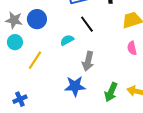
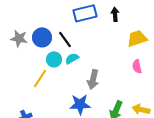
black line: (87, 24) -> (65, 39), moved
cyan circle: (15, 42) -> (54, 59), moved

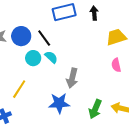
cyan semicircle: (72, 58) -> (51, 57), turned 72
yellow line: (40, 78) -> (19, 89), moved

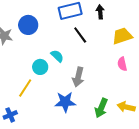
blue circle: (21, 36) -> (28, 25), moved
black line: (44, 38) -> (80, 35), moved
cyan circle: (33, 58) -> (40, 67), moved

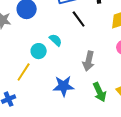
gray arrow: (78, 77) -> (89, 61), moved
green arrow: (101, 108) -> (100, 92), turned -48

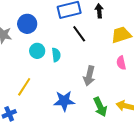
cyan semicircle: (56, 40) -> (56, 55), turned 40
cyan circle: (39, 51) -> (37, 51), moved

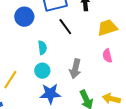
blue circle: (27, 24) -> (24, 17), moved
cyan circle: (37, 51) -> (42, 71), moved

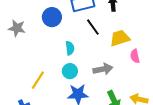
yellow trapezoid: (107, 28) -> (120, 38), moved
gray arrow: (75, 69) -> (103, 69), turned -114

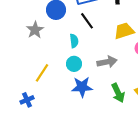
black line: (93, 27) -> (87, 21), moved
gray star: (17, 28) -> (35, 30), moved, turned 30

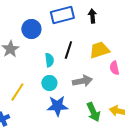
black line: (87, 21) -> (68, 50), moved, turned 54

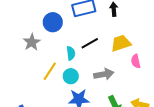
black line: (68, 50) -> (90, 43), turned 42
yellow line: (17, 92) -> (50, 71), moved

